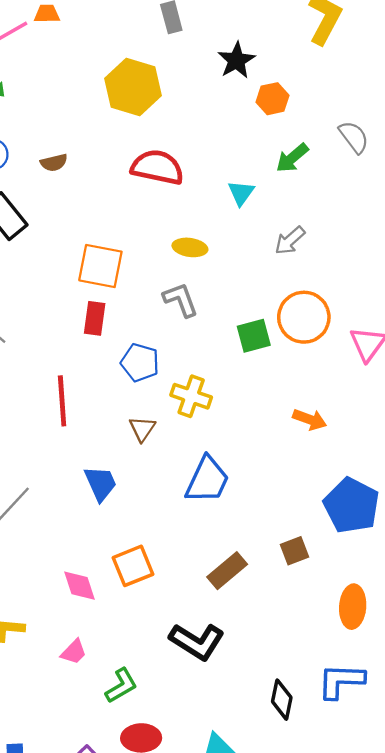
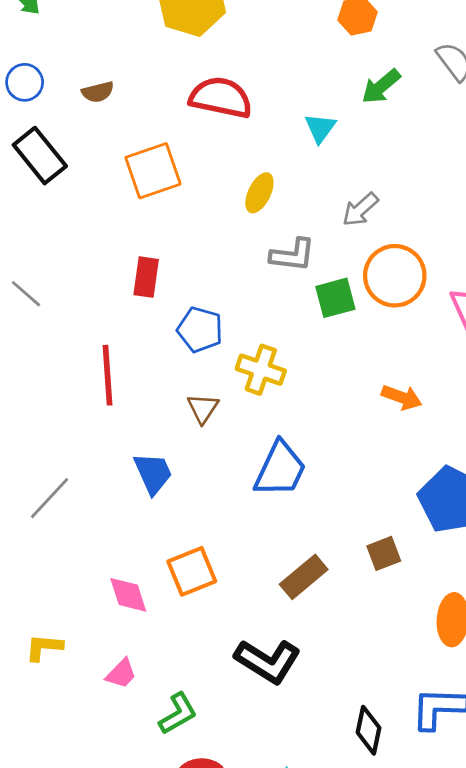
gray arrow: (290, 240) -> (360, 209), moved
yellow ellipse: (190, 247) -> (259, 193), turned -72
orange square: (100, 266) -> (153, 171), moved, turned -30
gray L-shape: (181, 300) -> (293, 255), moved, turned 117

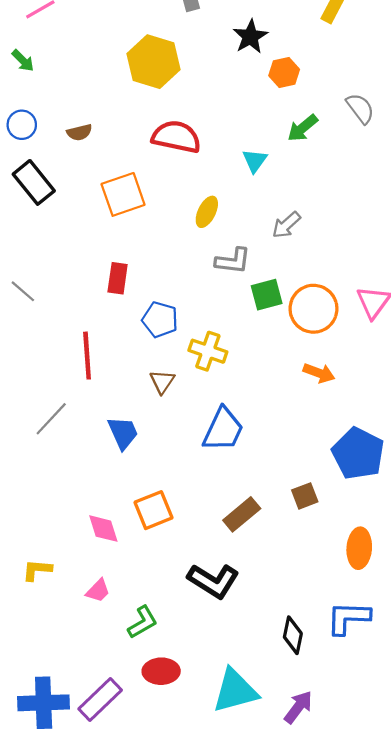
orange circle: (395, 276) -> (313, 309), moved
gray line: (49, 498) -> (51, 419), moved

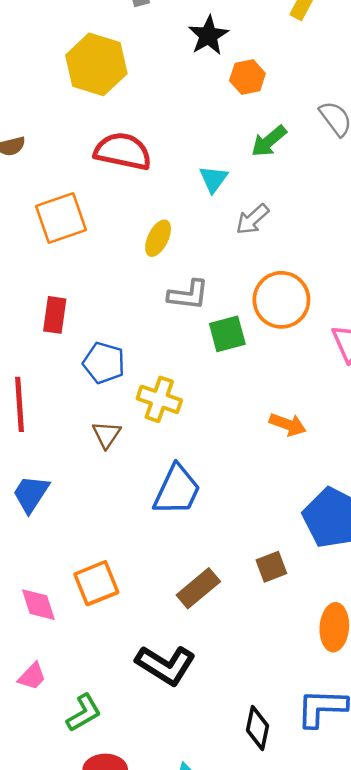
gray arrow: (286, 225) -> (252, 219), moved
orange circle: (313, 309) -> (281, 300), moved
blue trapezoid: (123, 433) -> (31, 494), moved, turned -123

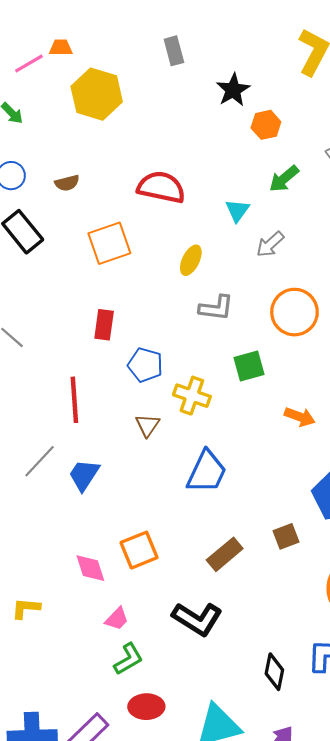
yellow hexagon: (96, 64) -> (97, 94), moved
green square: (227, 334) -> (249, 366), moved
pink trapezoid: (32, 676) -> (117, 619), moved

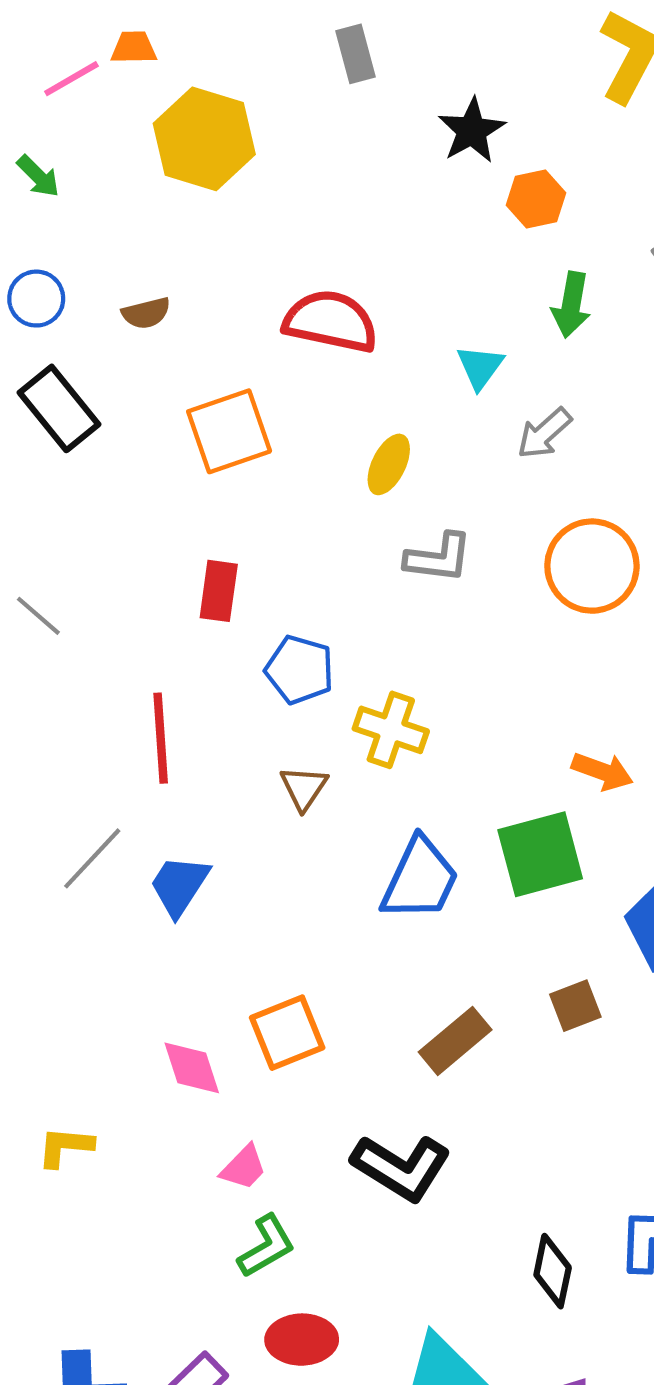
green arrow: (284, 179) -> (571, 305), turned -40
green square: (249, 366) -> (540, 854), moved, size x1.4

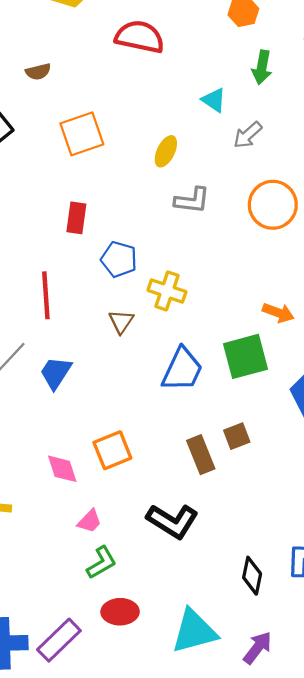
red semicircle: (331, 321) -> (140, 37), moved
cyan triangle: (480, 367) -> (214, 100), turned -32
brown square: (575, 1006) -> (237, 436), moved
brown rectangle: (455, 1041) -> (201, 455), turned -72

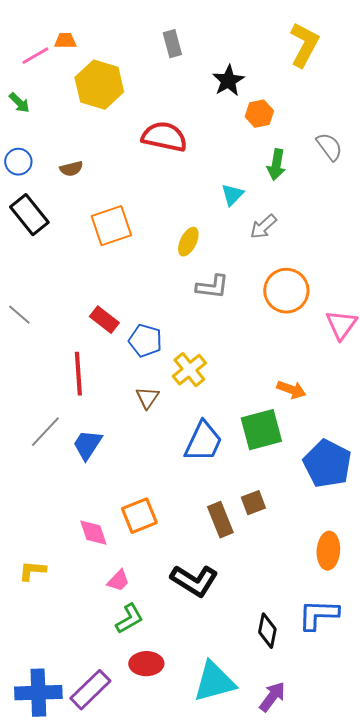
cyan triangle: (214, 100) -> (232, 195), turned 40
red rectangle: (76, 218) -> (104, 320), moved, turned -60
yellow cross: (167, 291) -> (189, 370), turned 32

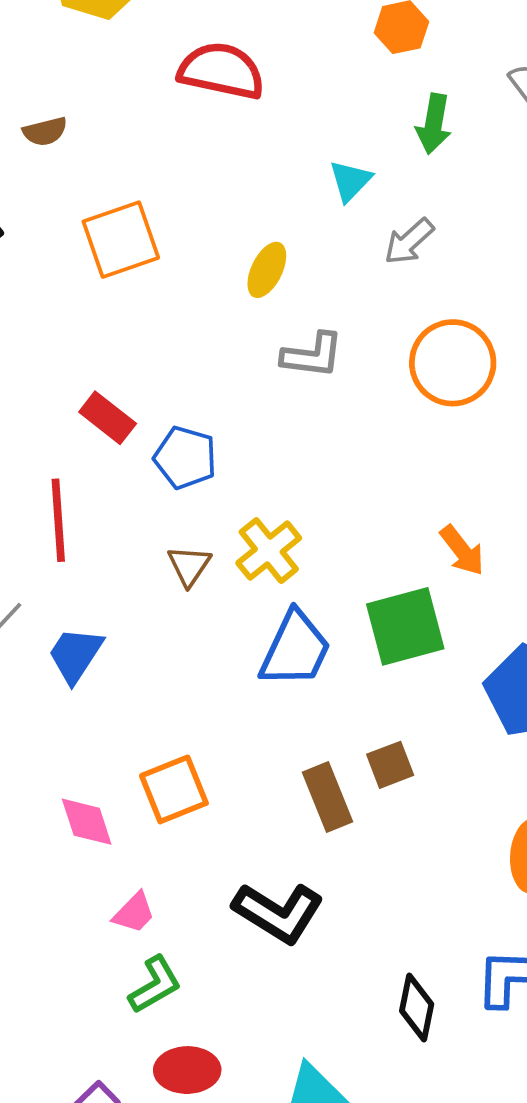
yellow cross: (189, 370) -> (269, 551), moved
orange arrow: (291, 390) -> (462, 551), turned 32

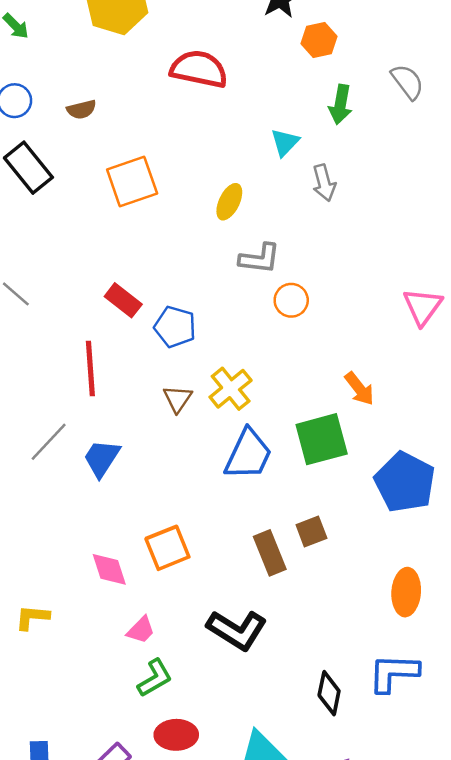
gray arrow: (409, 241) -> (324, 183), turned -63
orange circle: (453, 363) -> (291, 300), moved, size x0.6

